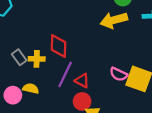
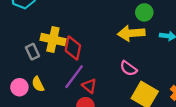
yellow cross: (37, 59) -> (53, 40), moved, size x1.5
pink semicircle: (119, 74) -> (128, 68), moved
yellow semicircle: (31, 89) -> (38, 84), turned -140

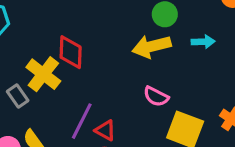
yellow cross: (53, 40) -> (43, 74), turned 35
red diamond: (73, 48) -> (71, 52), moved

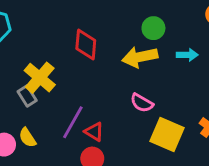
red diamond: (71, 52) -> (86, 44), moved
gray rectangle: (18, 96) -> (27, 96), moved

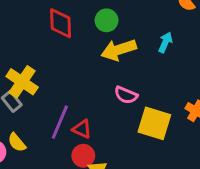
green circle: (153, 28) -> (106, 20), moved
red diamond: (86, 44) -> (61, 23), moved
cyan arrow: (187, 55) -> (165, 42), turned -60

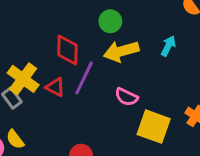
red diamond: (61, 23) -> (67, 50), moved
purple line: (60, 122) -> (84, 78), moved
red triangle: (82, 129) -> (55, 87), moved

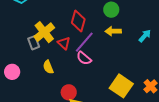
yellow arrow: (121, 51) -> (113, 31), size x0.7
pink semicircle: (126, 97) -> (84, 58), moved
yellow semicircle: (15, 139) -> (48, 67), moved

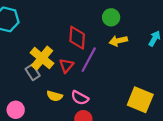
red triangle: (64, 43) -> (66, 66), turned 40
pink semicircle: (84, 58) -> (80, 98), moved
yellow semicircle: (48, 67) -> (55, 96), turned -40

